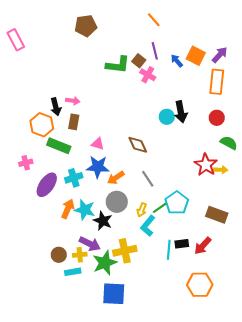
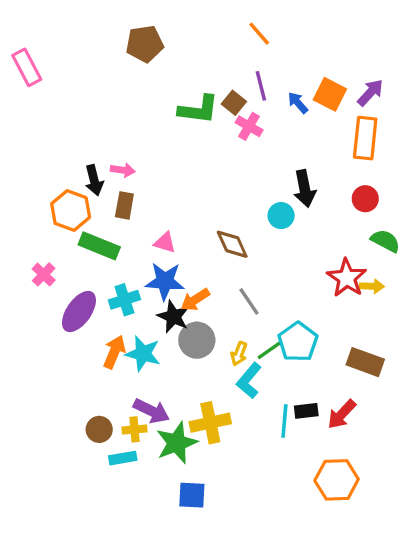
cyan circle: (167, 117) -> (281, 216), moved
pink cross: (26, 163) -> (44, 274), turned -32
black star: (103, 221) -> (173, 317), moved
blue square: (114, 294) -> (192, 495), size x0.7

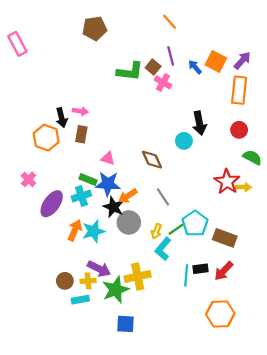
green rectangle: (99, 246) -> (88, 179), moved, size x0.7
cyan star: (143, 354) -> (94, 231), turned -30
brown rectangle: (365, 362) -> (225, 238), moved

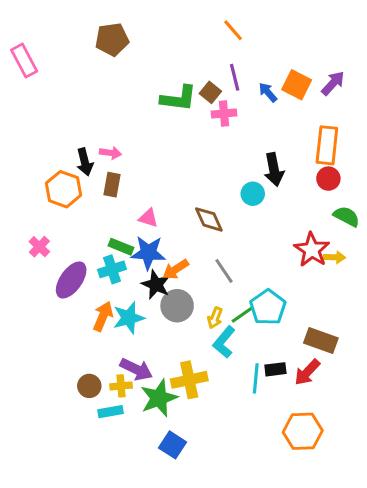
brown pentagon: (95, 28) -> (112, 39), moved
pink cross: (163, 82) -> (224, 113), turned -35
orange rectangle: (239, 90) -> (327, 145), moved
brown rectangle: (225, 238) -> (321, 341), moved
blue square: (126, 324) -> (173, 445), turned 30

